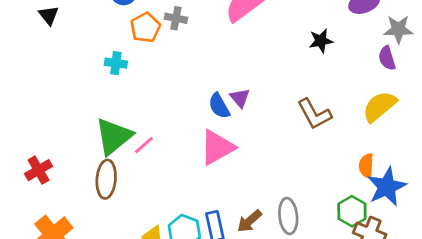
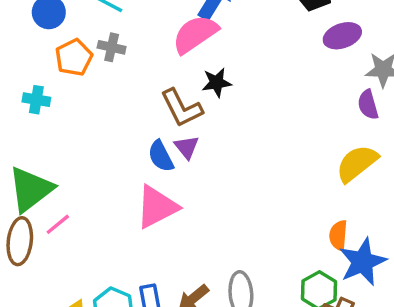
black star: (321, 41) -> (217, 83), moved
brown L-shape: (314, 114) -> (182, 108), moved
pink line: (144, 145) -> (58, 224), moved

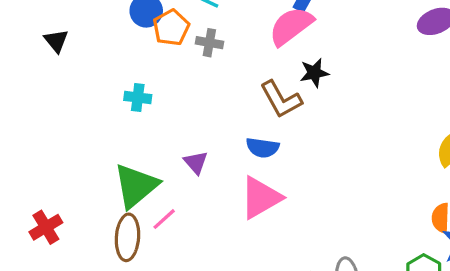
orange pentagon: (74, 57) -> (171, 28), moved
purple triangle: (187, 147) -> (196, 163), moved
blue semicircle: (161, 156) -> (263, 148), turned -52

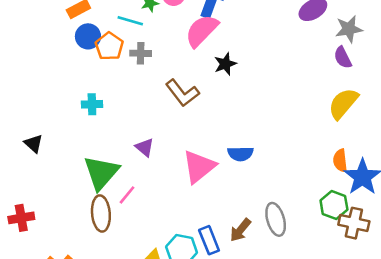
black triangle: (56, 41) -> (33, 144), moved
brown L-shape: (281, 99) -> (182, 93), moved
blue semicircle: (263, 148) -> (240, 154), moved
red cross: (46, 227) -> (21, 218), moved, turned 30

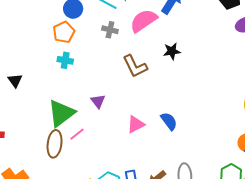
pink semicircle: (202, 31) -> (144, 21), moved
orange pentagon: (109, 46) -> (64, 32), moved
blue semicircle: (240, 154) -> (169, 121), turned -138
pink triangle: (199, 167) -> (136, 124), size x0.7

